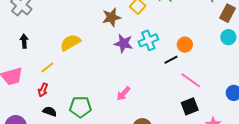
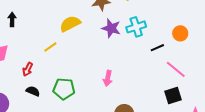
yellow semicircle: (70, 43) -> (70, 24), moved
orange circle: (185, 45) -> (180, 33), moved
yellow line: (47, 67) -> (50, 47), moved
pink arrow: (123, 94) -> (108, 78), turned -35

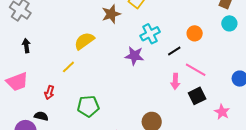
purple star: (111, 28) -> (134, 56), moved
pink arrow: (108, 78) -> (175, 81), moved
black semicircle: (33, 91) -> (41, 116), moved

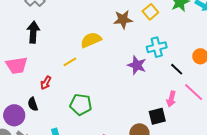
black arrow: (26, 46) -> (33, 32), size x1.5
black line: (174, 51) -> (177, 69), turned 64
black square: (197, 96) -> (157, 116), moved
black semicircle: (41, 116) -> (33, 104), turned -136

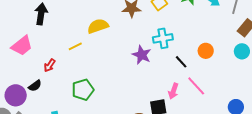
pink trapezoid: (17, 65) -> (22, 46), turned -35
black semicircle: (33, 104) -> (35, 86), turned -112
green pentagon: (81, 105) -> (83, 90), turned -30

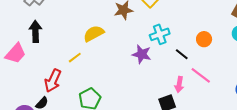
pink trapezoid: (22, 46) -> (15, 53), moved
red arrow: (50, 65) -> (53, 81), size x1.6

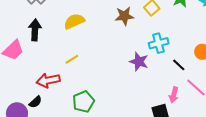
yellow semicircle: (94, 34) -> (74, 21), moved
red arrow: (53, 81) -> (48, 80), turned 50

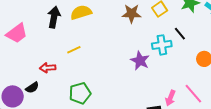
black arrow: (35, 30) -> (54, 17), moved
black line: (179, 65) -> (180, 34), moved
red arrow: (48, 80) -> (48, 68), size x0.7

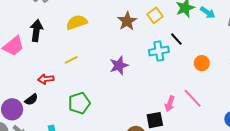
brown star: (132, 14) -> (127, 21), turned -30
black arrow: (54, 17) -> (36, 31), moved
purple star: (140, 61) -> (119, 65), moved, turned 30

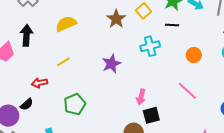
black line: (176, 39) -> (172, 25), moved, turned -40
pink arrow: (170, 104) -> (141, 97), moved

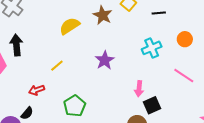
yellow semicircle: (66, 24) -> (70, 26), moved
cyan cross: (150, 46) -> (152, 48), moved

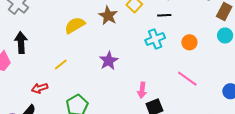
cyan cross: (152, 48) -> (155, 39), moved

